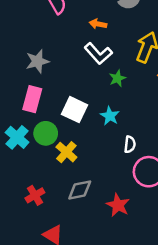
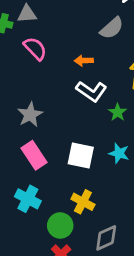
pink rectangle: (32, 99) -> (34, 155), turned -35
green circle: (46, 133) -> (60, 225), moved

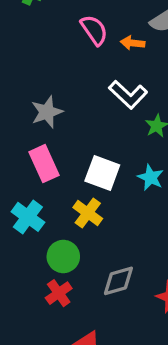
pink semicircle: (35, 49) -> (94, 30), moved
orange arrow: (84, 61) -> (133, 43), moved
yellow cross: (83, 202) -> (88, 213), moved

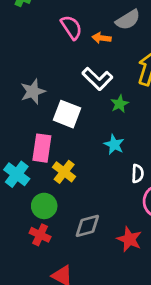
pink rectangle: (44, 164) -> (42, 148), moved, turned 32
white square: (102, 173) -> (67, 114), moved
red cross: (59, 293) -> (40, 235), turned -30

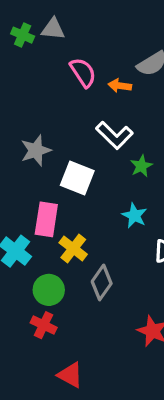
gray diamond: (87, 226) -> (102, 282), moved, turned -40

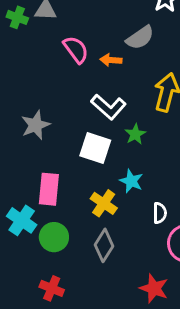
white square: (77, 178) -> (95, 148), moved
yellow cross: (73, 249) -> (104, 203), moved
green circle: (49, 290) -> (54, 237), moved

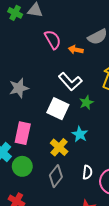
white semicircle: (160, 213) -> (87, 172), moved

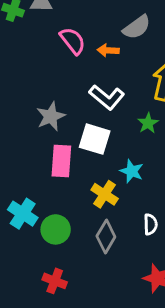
gray star: (19, 88) -> (51, 116), moved
green star: (86, 103) -> (148, 123), moved
pink rectangle: (23, 133) -> (61, 161), moved

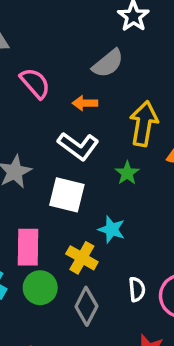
orange arrow: (108, 50) -> (85, 103), moved
pink rectangle: (61, 161) -> (28, 247), moved
green circle: (56, 229) -> (40, 288), moved

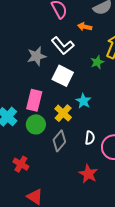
white L-shape: (78, 146) -> (63, 46), moved
green star: (127, 173) -> (97, 62), moved

